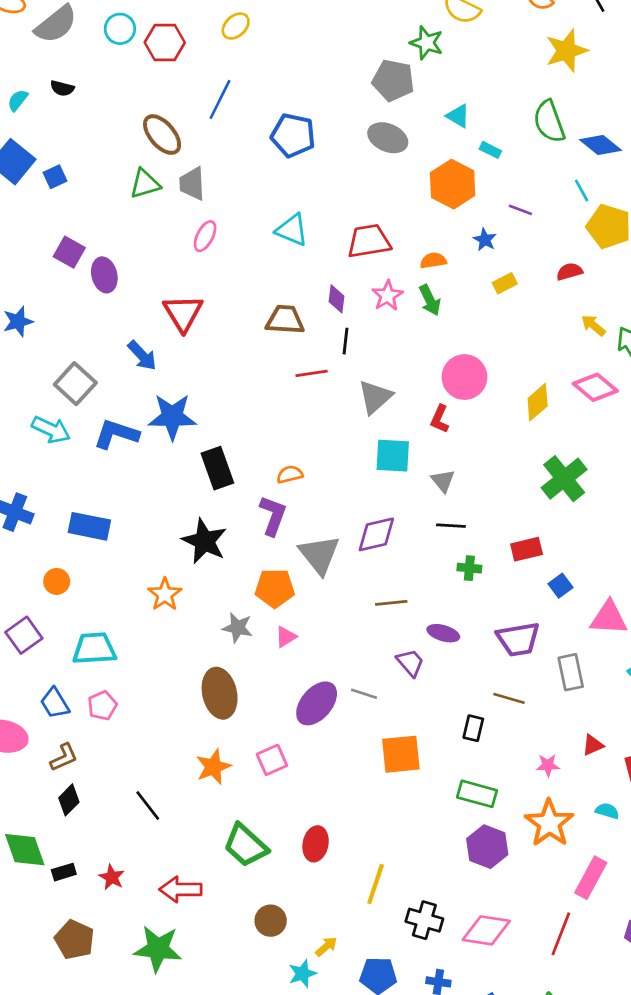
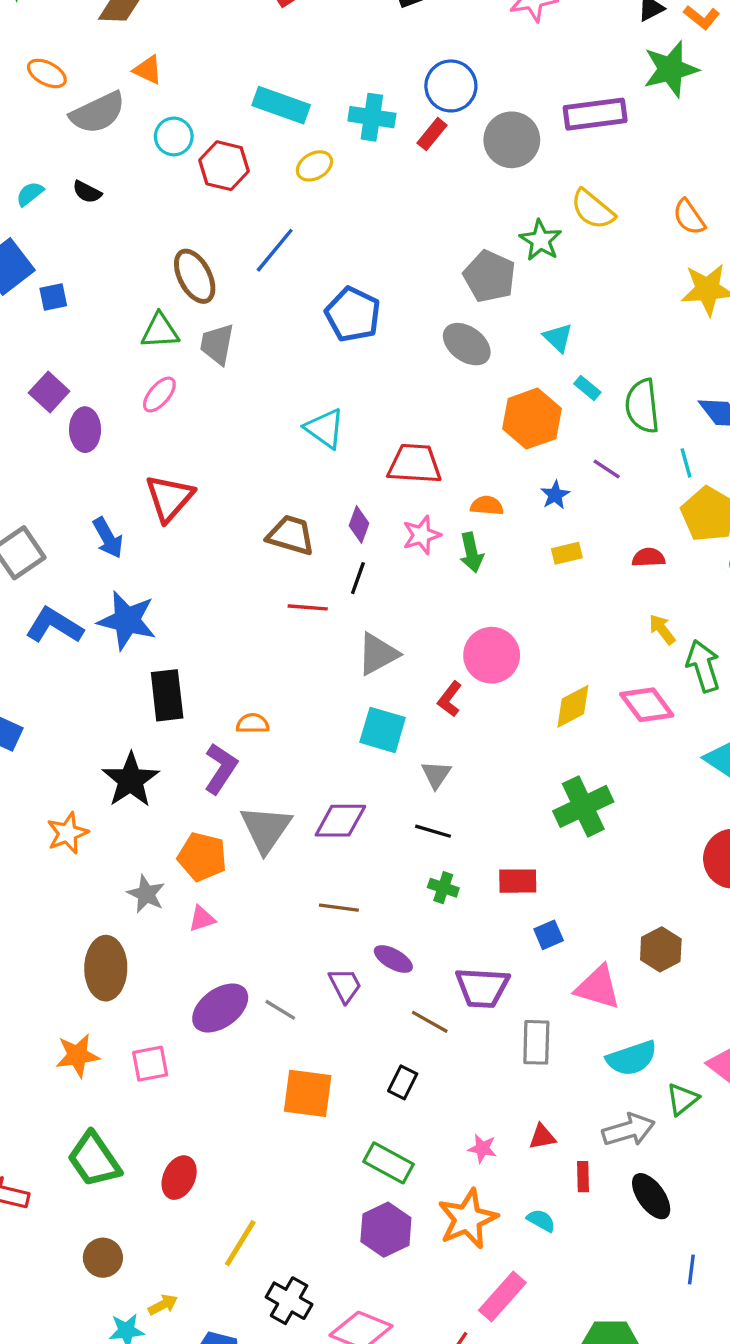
green semicircle: (549, 121) -> (642, 406), moved
pink ellipse: (205, 236) -> (159, 395), moved
brown line: (509, 698) -> (430, 1022), moved

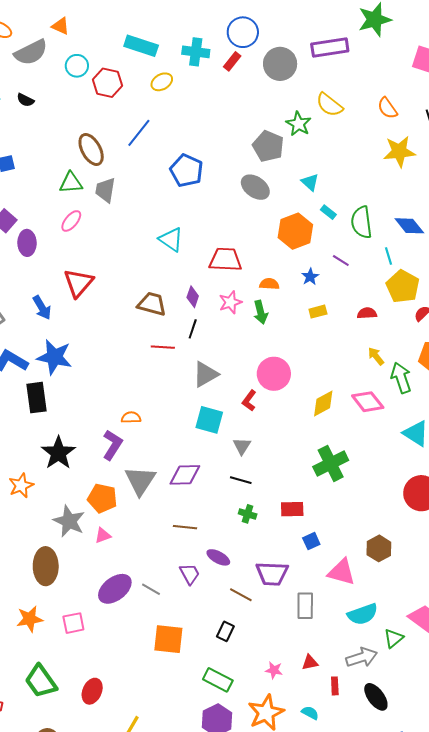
black rectangle: (167, 695) -> (36, 398), moved
gray star: (146, 894) -> (69, 521), size x1.4

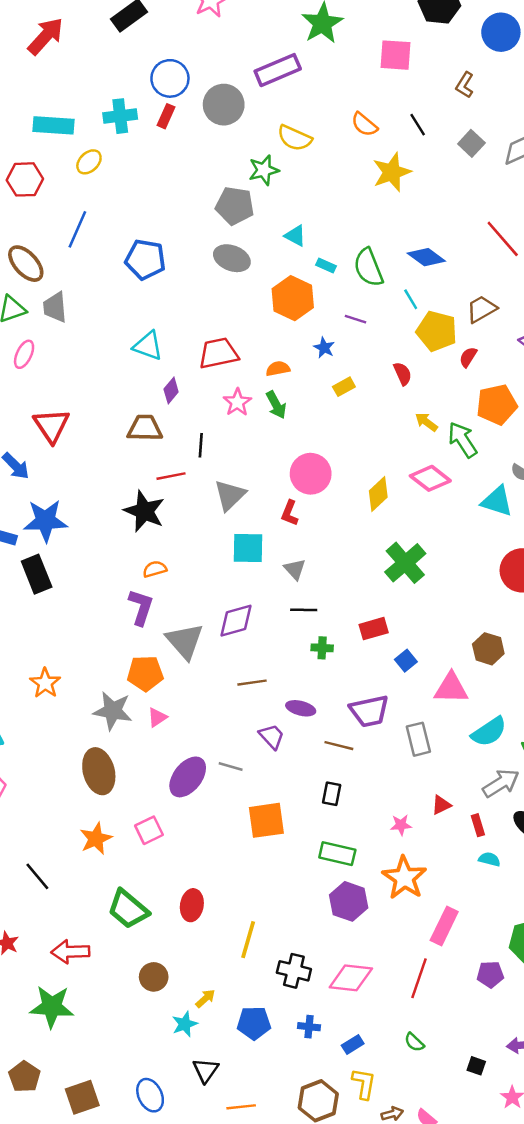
green star: (298, 124) -> (264, 170), turned -30
purple diamond: (193, 297) -> (171, 391), moved, turned 35
red semicircle: (367, 313) -> (403, 374), turned 84
black star: (58, 453) -> (144, 511), moved
cyan semicircle: (310, 713) -> (489, 859), moved

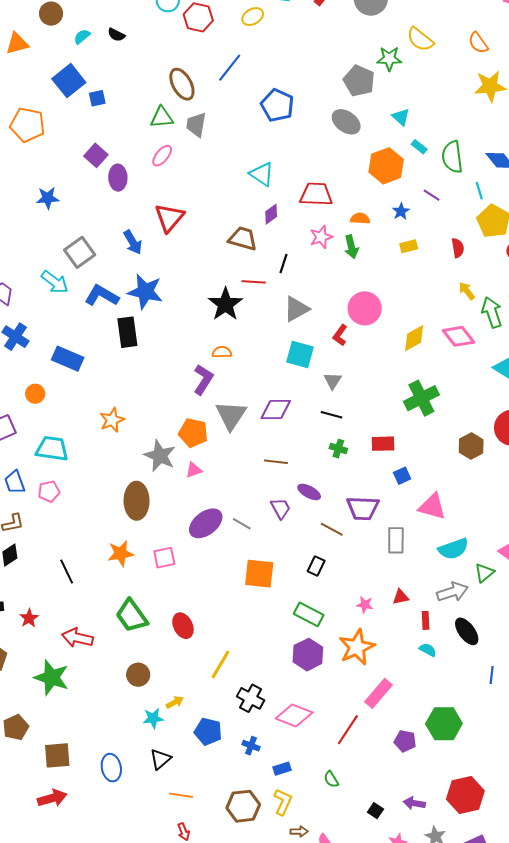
brown hexagon: (488, 649) -> (471, 446), moved
red ellipse: (192, 905) -> (183, 626), turned -50

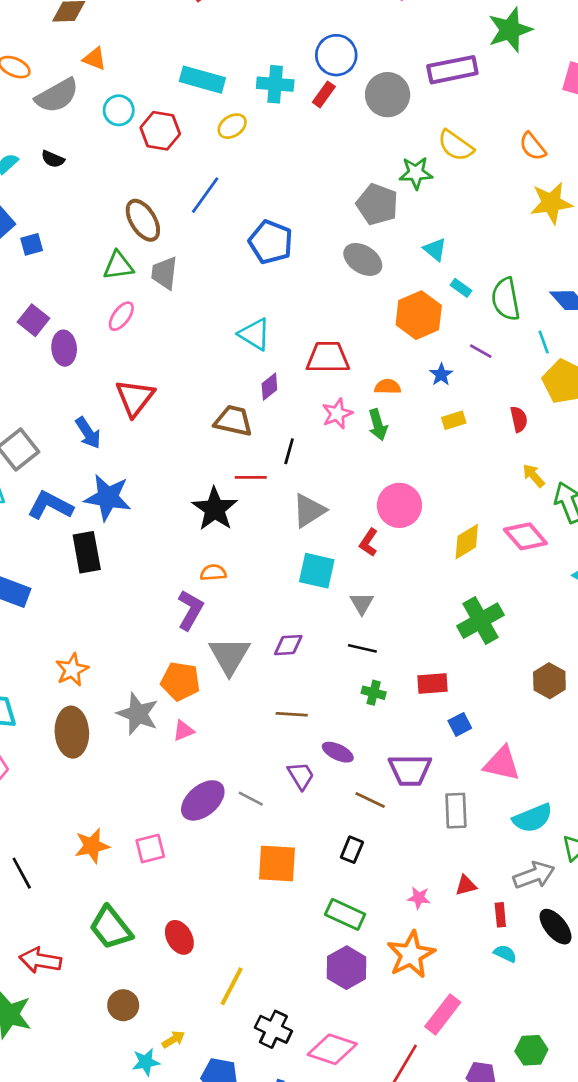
purple diamond: (276, 409) -> (288, 645), size x0.7
brown ellipse: (137, 501) -> (72, 732), moved
green hexagon: (444, 724) -> (531, 1050), size x0.7

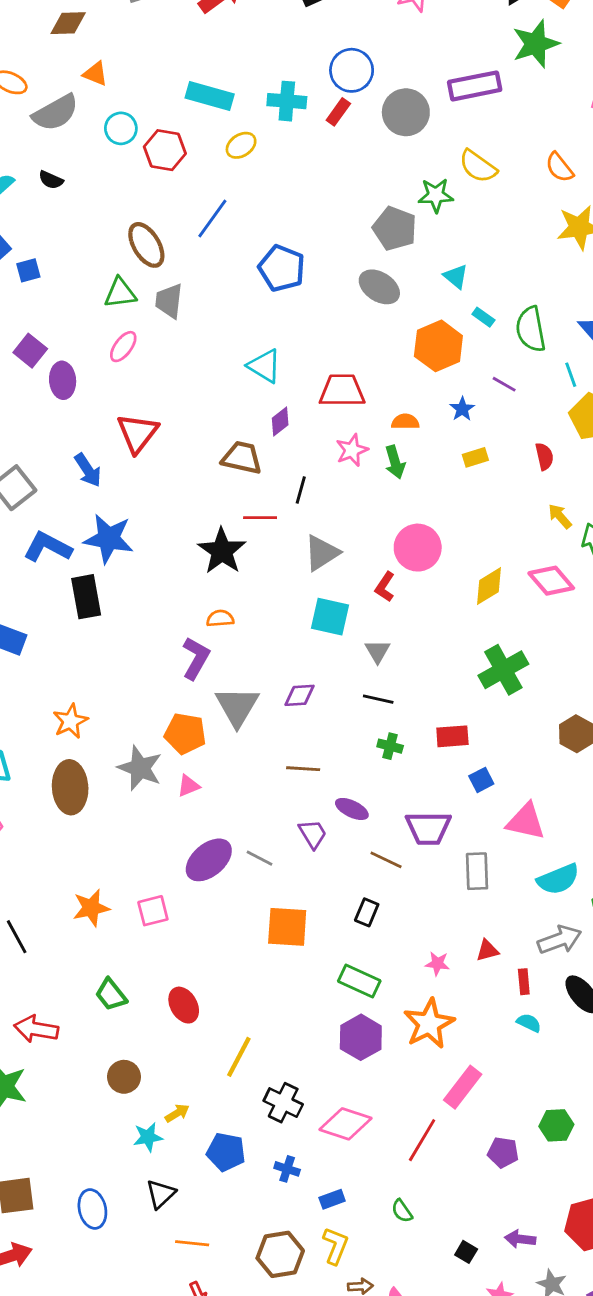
green trapezoid: (111, 928) -> (111, 995), size x0.7

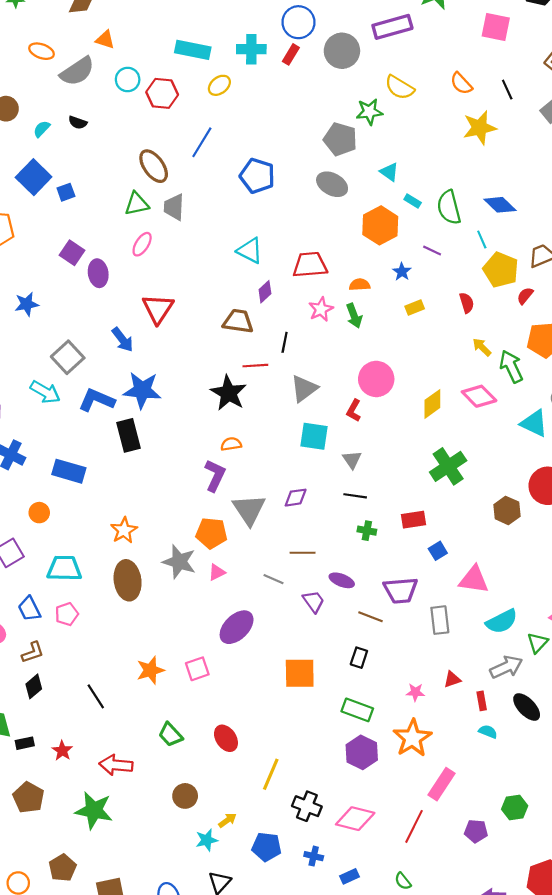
gray line: (260, 858) -> (273, 579), moved

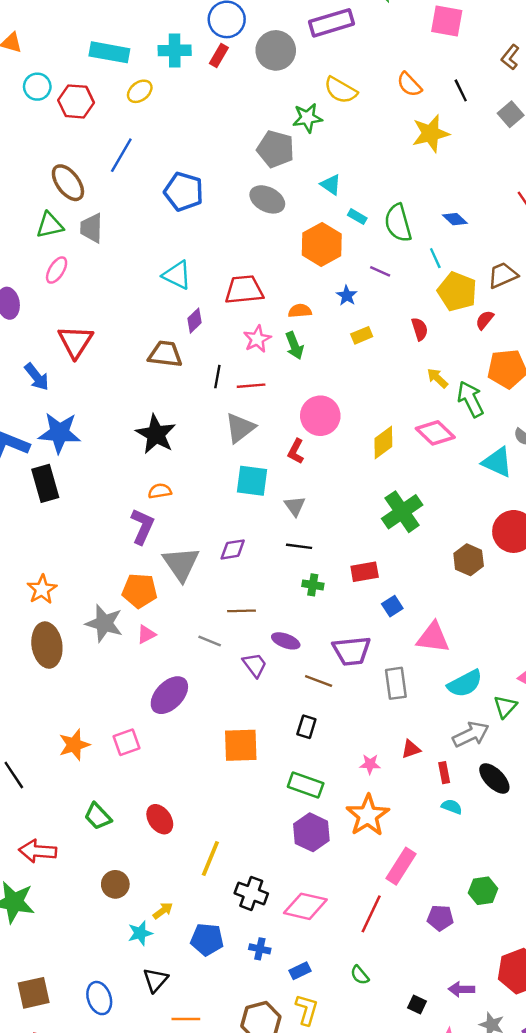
blue diamond: (500, 205) -> (455, 219), size x0.7
red line: (255, 366) -> (251, 386), moved

